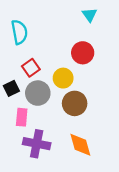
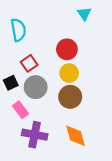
red circle: (83, 53) -> (67, 49), moved
yellow circle: (63, 78) -> (69, 73), moved
pink rectangle: (22, 117) -> (21, 110), turned -42

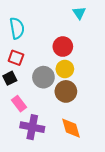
red square: (29, 63) -> (16, 58), moved, turned -35
gray circle: (36, 87) -> (43, 77), moved

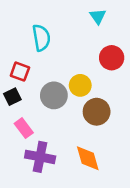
cyan semicircle: (17, 28) -> (41, 38), moved
red circle: (63, 47) -> (112, 58), moved
brown circle: (66, 91) -> (97, 112), moved

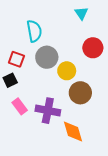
gray circle: (54, 95) -> (47, 57), moved
purple cross: (40, 157) -> (48, 111), moved

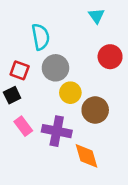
yellow circle: (67, 71) -> (70, 93), moved

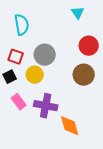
cyan semicircle: (41, 37) -> (22, 25), moved
yellow circle: (70, 93) -> (35, 75), moved
brown circle: (95, 110) -> (84, 75), moved

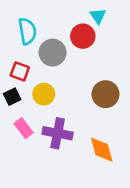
red circle: (89, 46) -> (83, 36), moved
gray circle: (45, 55) -> (53, 53), moved
orange diamond: (70, 126) -> (102, 150), moved

